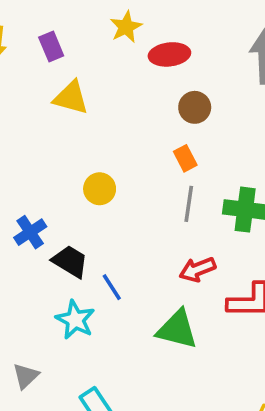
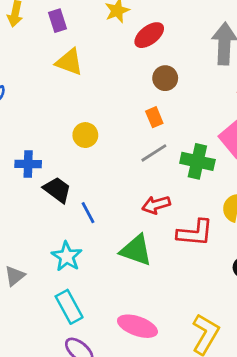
red ellipse: (169, 54) -> (149, 35), turned -36
gray line: (189, 204) -> (154, 153), turned 44
blue cross: (30, 232) -> (28, 164), turned 30
cyan star: (75, 320) -> (67, 256), moved

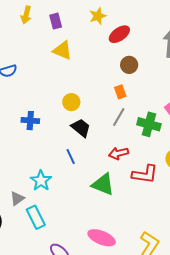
gray line: (154, 153) -> (119, 117), turned -30
black trapezoid: (57, 190) -> (81, 128), moved
cyan star: (67, 256) -> (41, 181), moved
cyan rectangle: (69, 307) -> (36, 217), moved

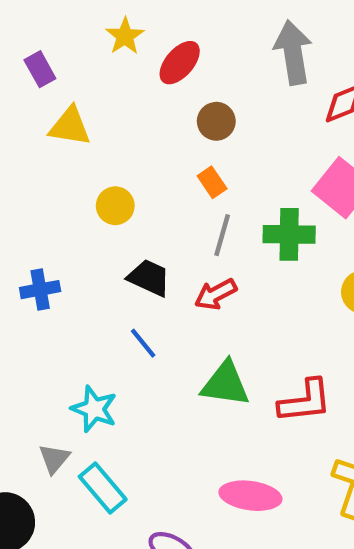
yellow circle: (71, 102) -> (115, 206), moved
red arrow: (119, 153) -> (216, 294), moved
red L-shape: (145, 174) -> (305, 401), moved

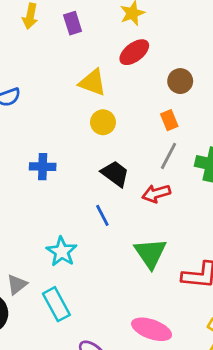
red ellipse: (180, 63) -> (134, 52), moved
yellow triangle: (70, 126) -> (93, 82), moved
green triangle: (225, 384) -> (150, 253), turned 36
gray triangle: (54, 459) -> (17, 285), moved

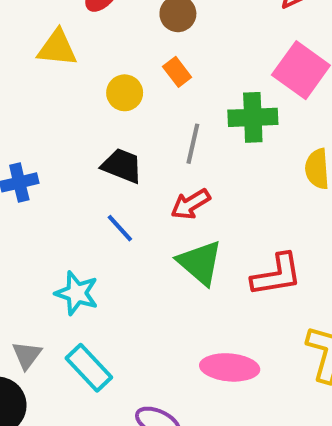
yellow circle: (103, 122) -> (125, 93), moved
gray line: (169, 156) -> (193, 144), moved
red arrow: (156, 193) -> (190, 204), moved

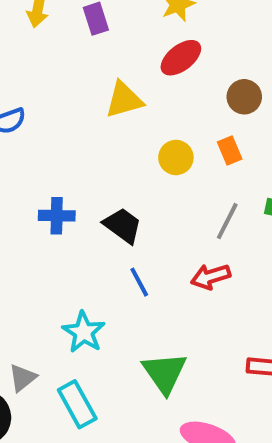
yellow triangle: (57, 48) -> (124, 100), turned -36
black trapezoid: (122, 166) -> (123, 226), moved
green triangle: (200, 263) -> (165, 373), moved

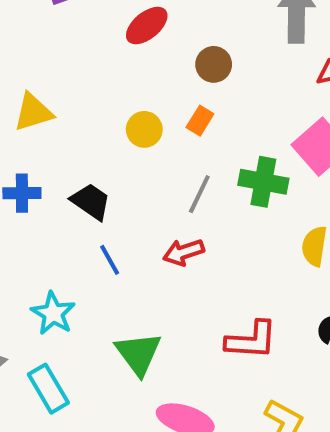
yellow triangle: (124, 100) -> (33, 112), moved
orange rectangle: (230, 151) -> (200, 121), turned 56

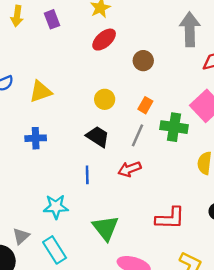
orange rectangle: (200, 121) -> (145, 105), moved
black trapezoid: (91, 202) -> (98, 137), moved
blue line: (110, 260) -> (87, 175), turned 30
cyan star: (53, 313) -> (56, 207), turned -30

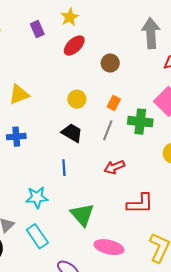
purple rectangle: (52, 19) -> (37, 29), moved
red arrow: (129, 169) -> (114, 167), moved

